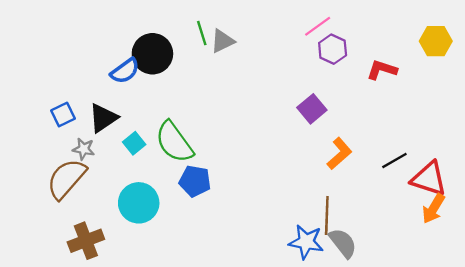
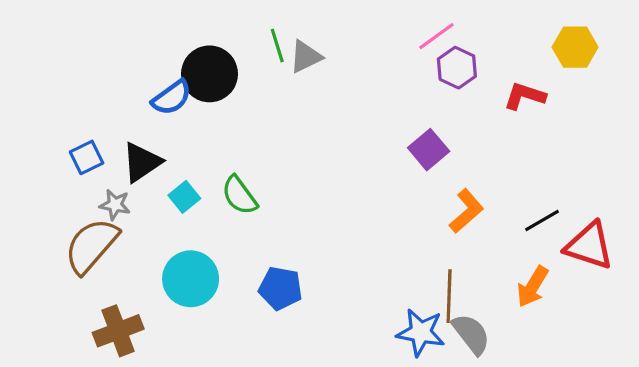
yellow hexagon: (436, 41) -> (575, 47), moved
green semicircle: (174, 142) -> (239, 195), size x0.7
blue pentagon: (195, 181) -> (280, 288), moved
orange arrow: (433, 209) -> (533, 287), moved

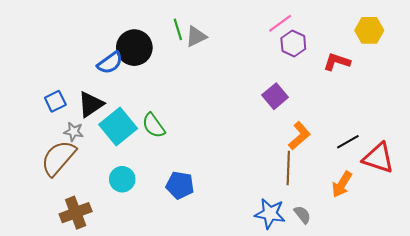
cyan square: (184, 197) -> (118, 127), size x1.8
cyan circle: (191, 279) -> (122, 179), size x0.7
brown line: (449, 296) -> (288, 168), moved
gray semicircle: (471, 334) -> (302, 215), size x0.7

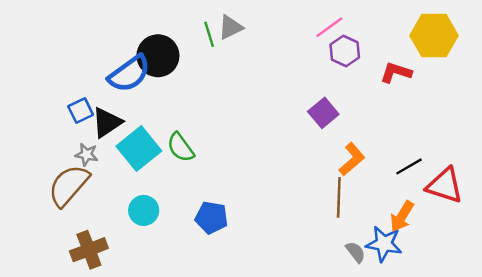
yellow hexagon: (369, 30) -> (434, 36), size x1.4
gray triangle: (196, 36) -> (231, 27), moved
blue semicircle: (110, 63) -> (129, 74), size x1.4
blue square: (55, 101) -> (81, 110), moved
blue star: (270, 214) -> (384, 244), moved

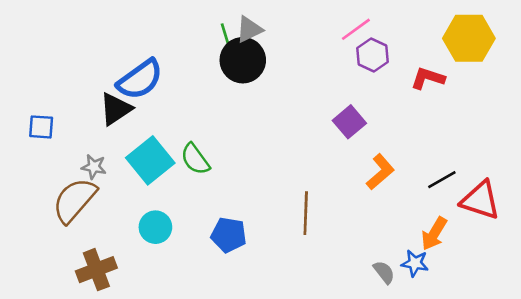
black circle: (158, 56) -> (243, 60), moved
blue square: (81, 110) -> (41, 127), moved, turned 30
black triangle: (107, 122) -> (116, 109), moved
brown line: (339, 197) -> (306, 213), moved
blue star: (384, 244) -> (415, 263), size x0.7

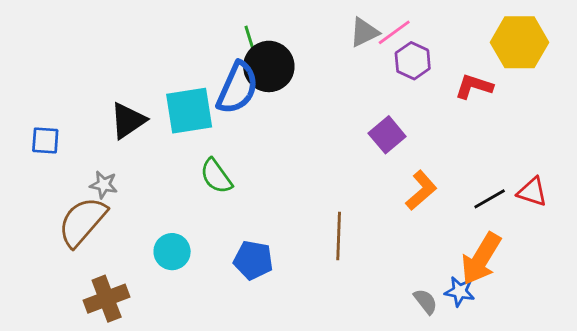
gray triangle: (249, 29) -> (364, 32), moved
blue semicircle: (140, 79) -> (238, 88), moved, turned -30
cyan square: (150, 160) -> (189, 111), moved, turned 30
red triangle: (480, 200) -> (532, 192), moved, size x0.7
orange arrow: (434, 234) -> (481, 259), size x1.4

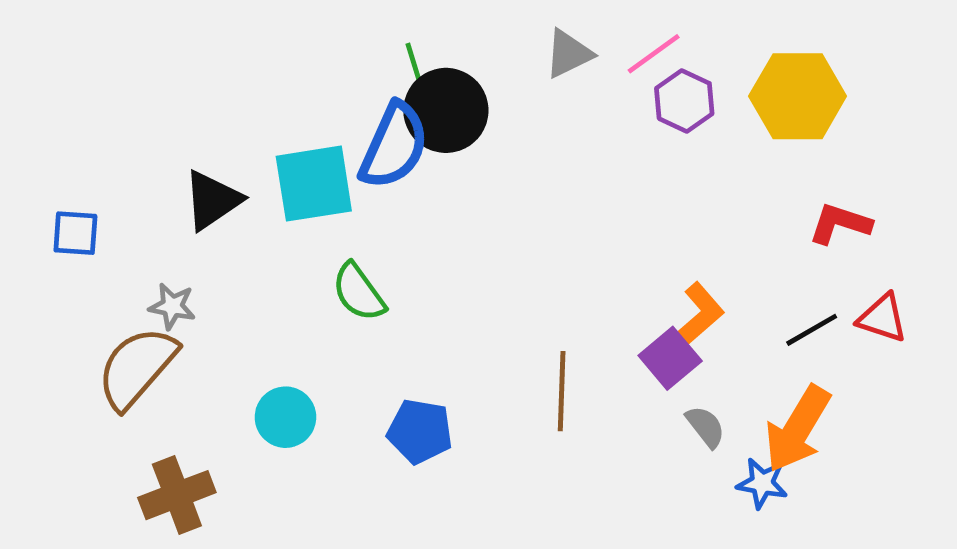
gray triangle: (364, 32) -> (569, 54), moved
yellow hexagon: (519, 42) -> (798, 96), moved
red L-shape: (474, 86) -> (840, 224), moved
purple square: (387, 135) -> (670, 358), moved
gray semicircle: (425, 301) -> (706, 427), moved

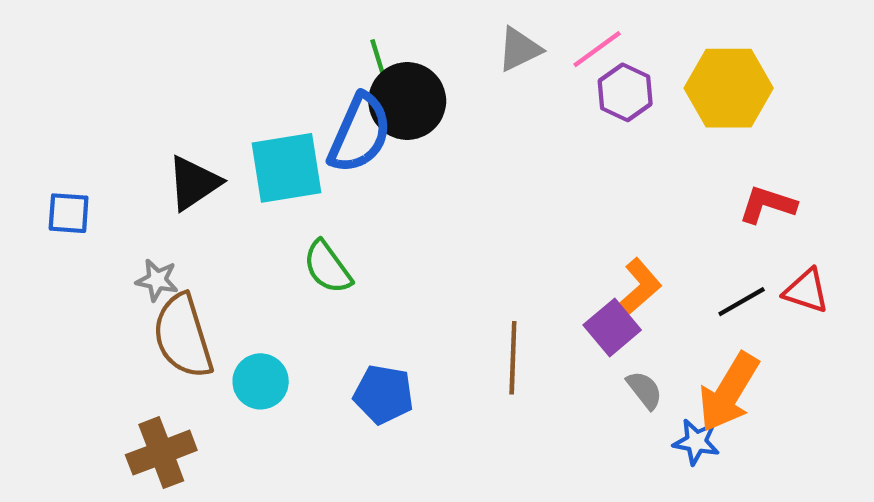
brown semicircle: (137, 368) -> (183, 336), moved, turned -58

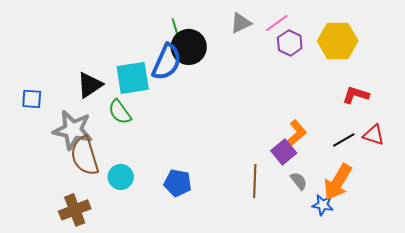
green semicircle: (327, 267) -> (120, 112), moved
gray star: (157, 280) -> (73, 130), size x2.0
brown line: (513, 358) -> (255, 181), moved

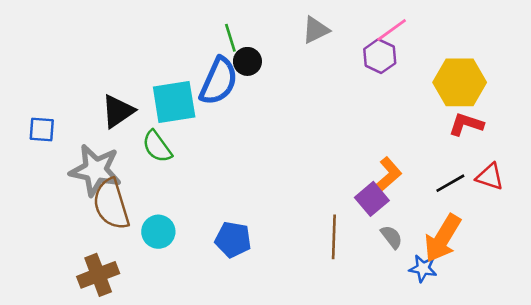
pink line: (277, 23) -> (392, 30), moved
yellow hexagon: (338, 41) -> (460, 82), moved
black circle: (189, 47) -> (247, 61), size x0.6

